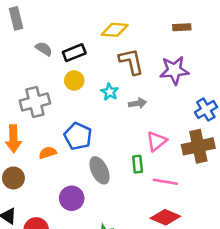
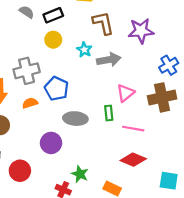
gray cross: (35, 102) -> (27, 71), moved
gray arrow: (138, 103) -> (109, 60), size x1.5
gray ellipse: (100, 170) -> (75, 119), turned -60

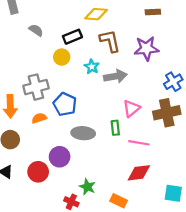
black rectangle: (53, 15) -> (72, 37), moved
red diamond: (133, 160) -> (139, 173), turned -30
red circle: (20, 171) -> (38, 172), moved

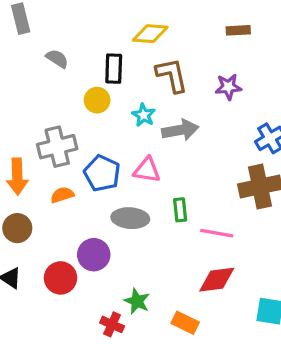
black rectangle: (72, 37) -> (114, 69), turned -66
purple star: (146, 48) -> (228, 87), size x0.7
pink triangle: (131, 108) -> (147, 170), moved, turned 48

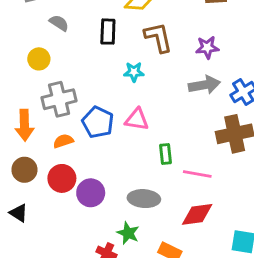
yellow circle: (97, 100) -> (39, 59), moved
cyan star: (144, 115) -> (134, 72), turned -30
gray arrow: (180, 130) -> (204, 85), moved
gray ellipse: (130, 218) -> (144, 199), moved
red circle: (61, 278) -> (62, 178), moved

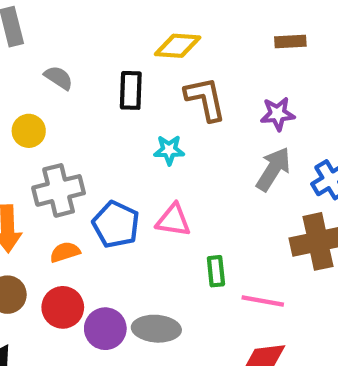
gray arrow: (204, 85) -> (273, 169), turned -48
gray ellipse: (144, 199) -> (156, 329), moved

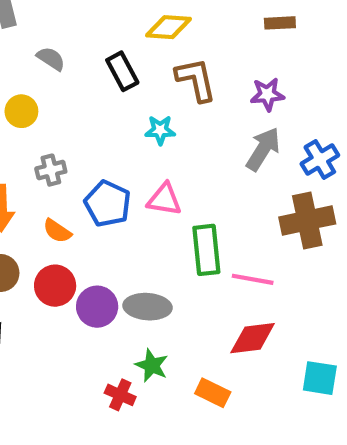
black rectangle: (131, 90) -> (122, 71), turned -30
gray cross: (59, 190) -> (51, 170), size x0.6
orange semicircle: (65, 252) -> (57, 231), turned -128
green rectangle: (216, 271) -> (206, 250), size x1.6

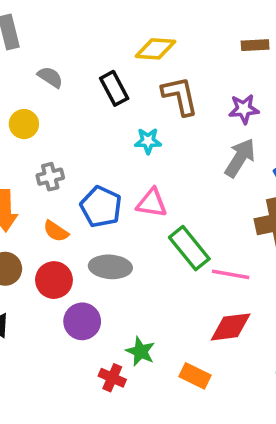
green rectangle: (206, 250) -> (189, 248), turned -33
purple circle: (97, 307) -> (82, 321), moved
gray ellipse: (148, 307) -> (110, 267), moved

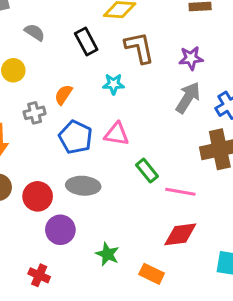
orange semicircle: (56, 231) -> (63, 95), moved, turned 90
green rectangle: (189, 248) -> (147, 171), size x0.7
red cross: (112, 378) -> (39, 275), moved

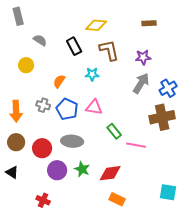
gray cross: (35, 113) -> (43, 105), moved, turned 32
red diamond: (180, 234) -> (110, 173), moved
green star: (107, 254) -> (82, 169), moved

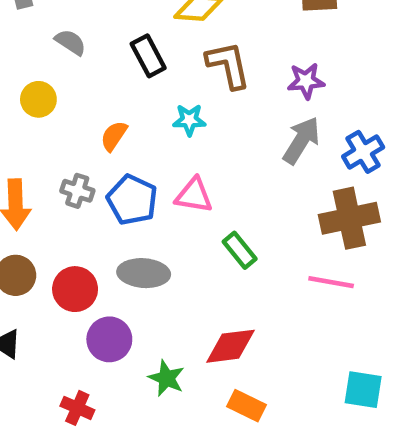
pink line: (136, 145) -> (331, 282), moved
green star: (82, 169) -> (166, 378), moved

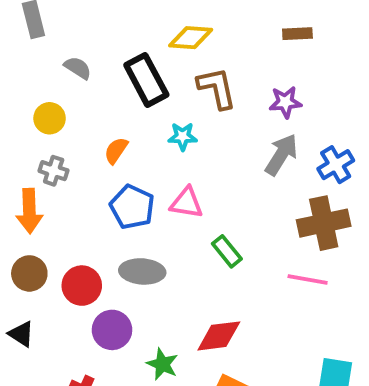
black rectangle: (148, 56) -> (146, 80), size x1.4
gray cross: (77, 191) -> (54, 171), moved

